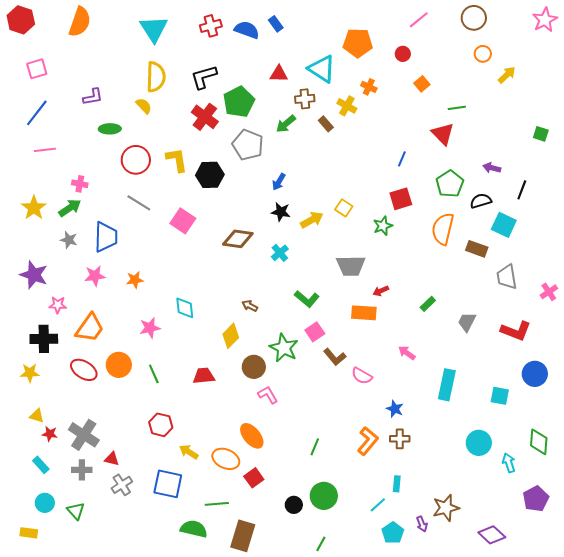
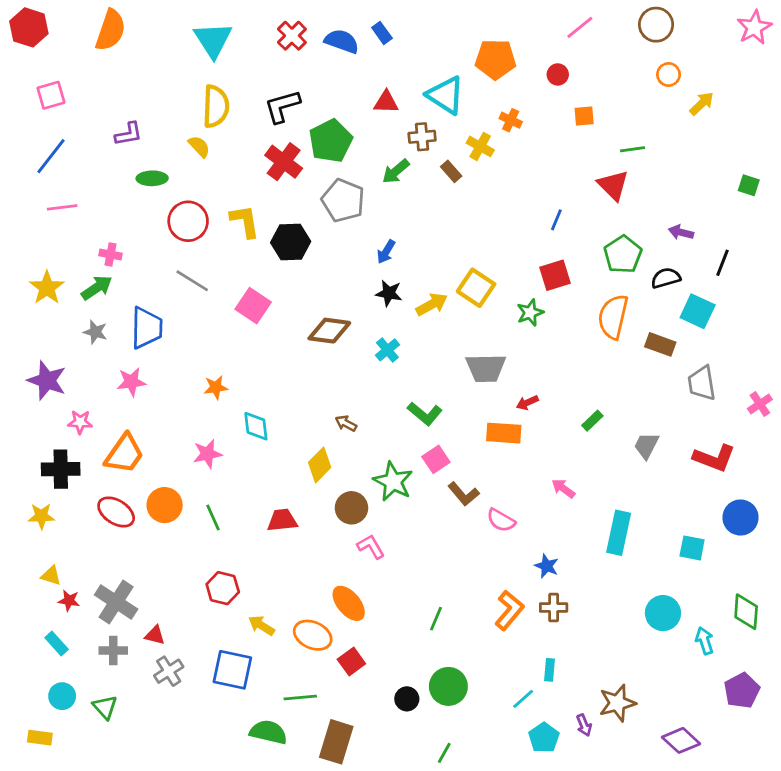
red cross: (211, 26) -> (292, 36), turned -30
orange square: (422, 84) -> (584, 116), turned 35
yellow square: (344, 208) -> (476, 288), size x1.5
orange star: (135, 280) -> (216, 387), moved

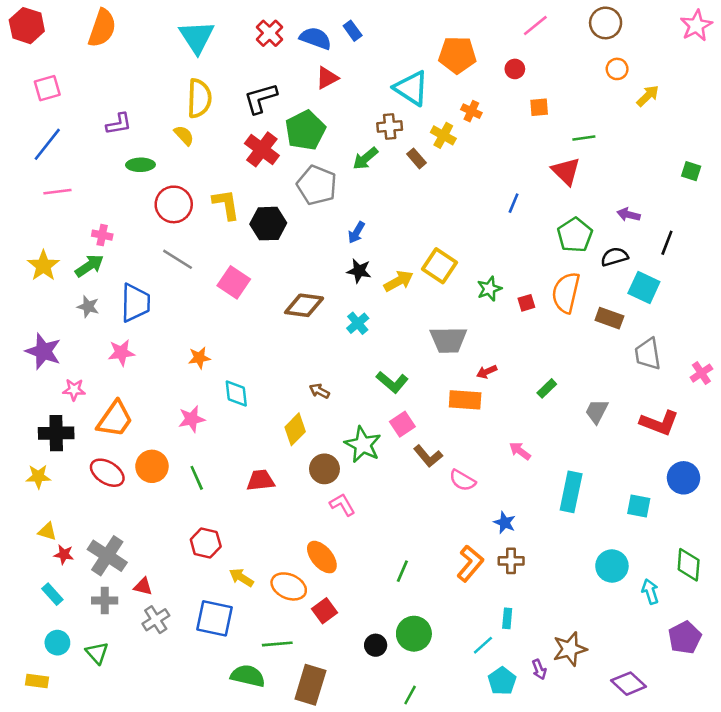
red triangle: (386, 102) -> (327, 78), moved, turned -30
red square: (555, 275) -> (526, 303), moved, size x0.6

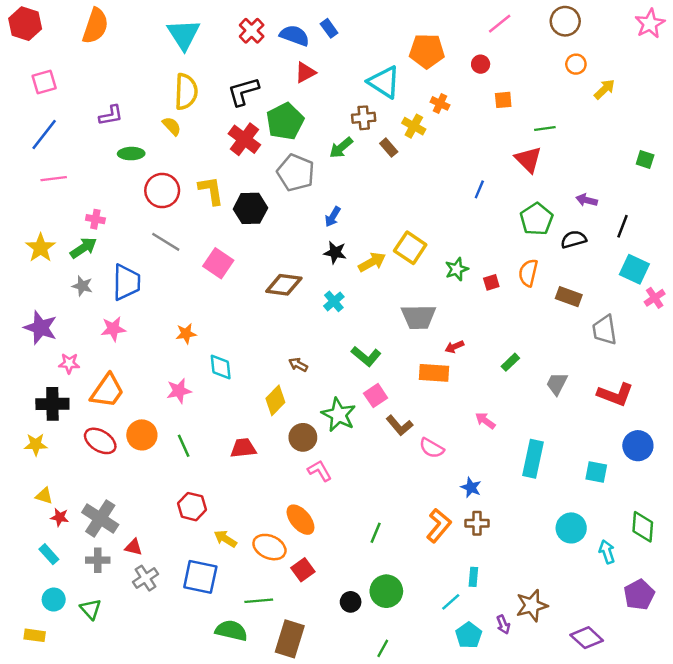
cyan square: (644, 287) -> (634, 269), moved
orange semicircle: (566, 293) -> (528, 273), size x0.7
pink cross: (701, 373) -> (655, 298), moved

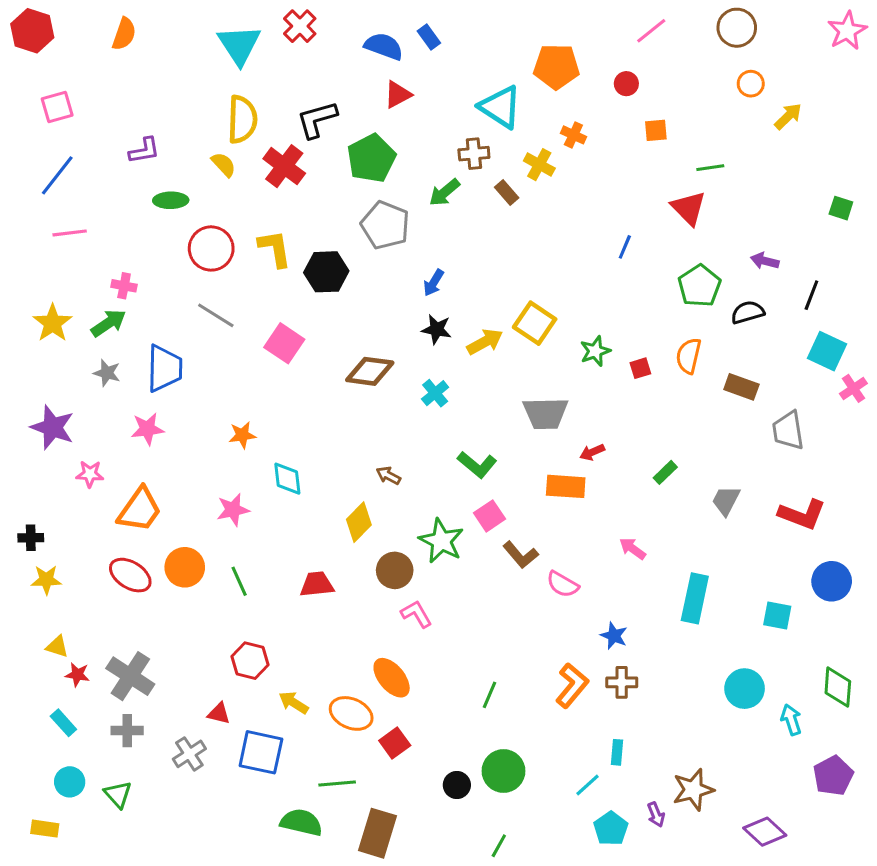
orange semicircle: (95, 26) -> (124, 34), size x0.7
red cross: (252, 31) -> (300, 26), moved
red cross: (244, 139) -> (284, 166), moved
black cross: (52, 404) -> (31, 538), moved, size x0.6
red triangle: (134, 547) -> (219, 713), moved

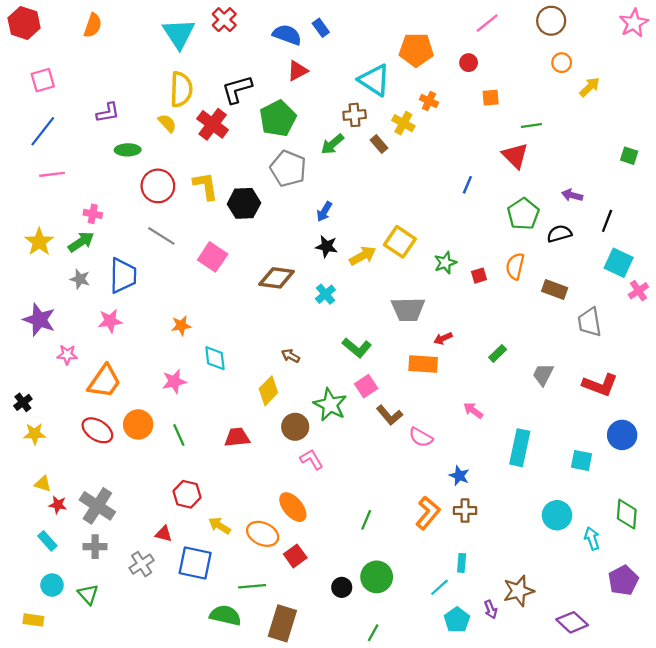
black cross: (31, 538) -> (23, 402), turned -36

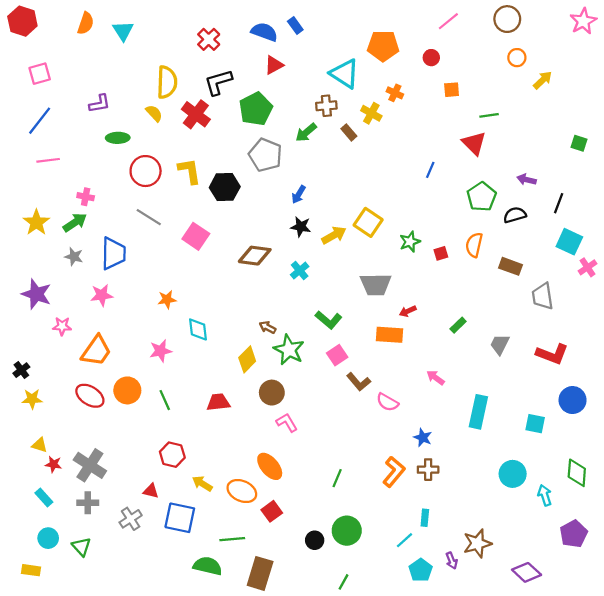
red cross: (224, 20) -> (209, 39), moved
cyan triangle: (179, 34) -> (123, 31), moved, size x0.7
green star: (330, 405) -> (289, 350), moved

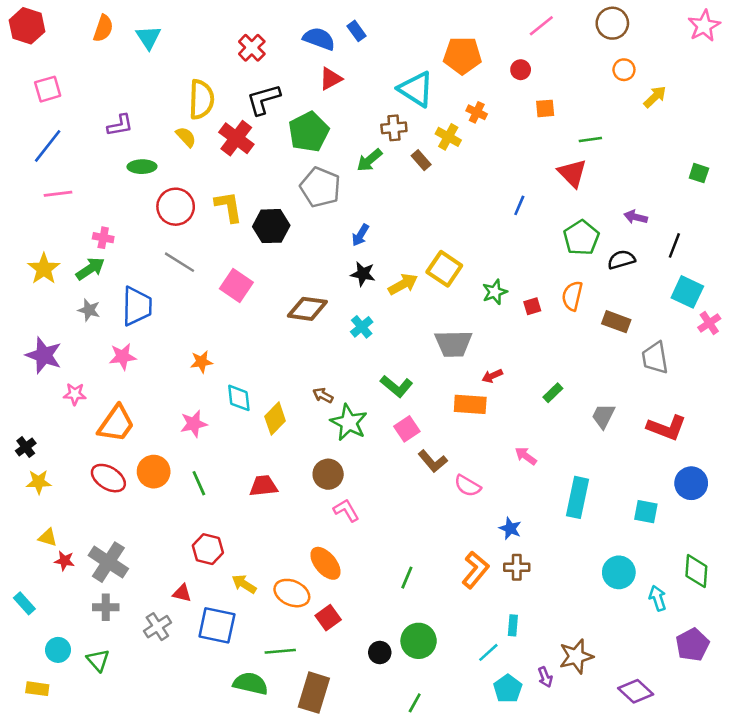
yellow diamond: (247, 359) -> (275, 419), moved
cyan rectangle: (44, 497) -> (24, 603), moved

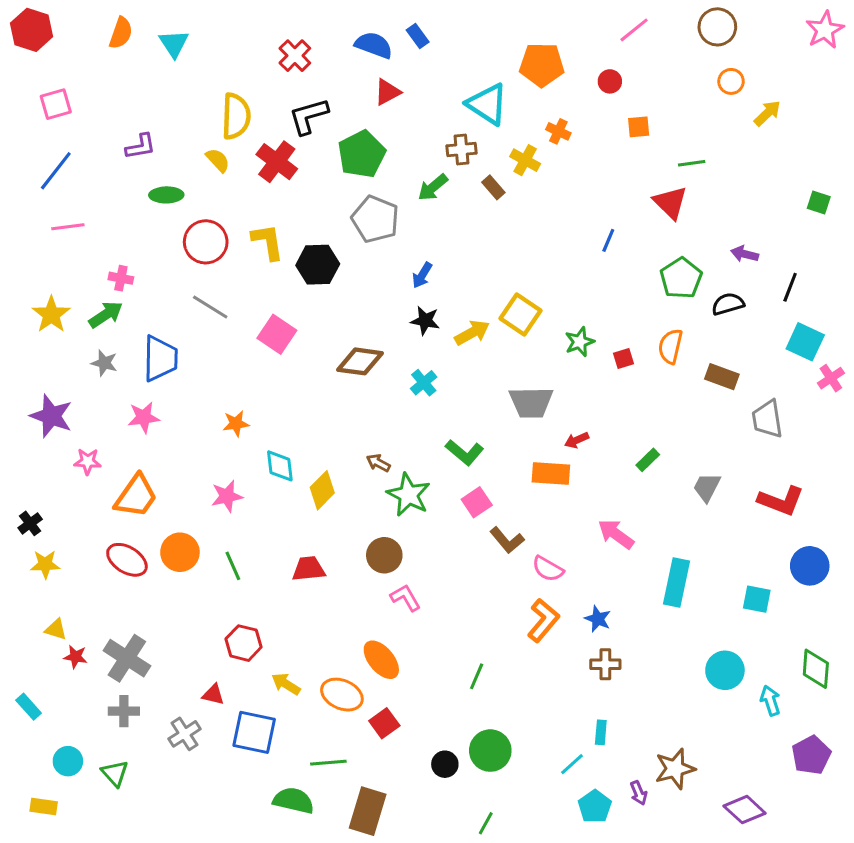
pink arrow: (526, 456) -> (616, 534), size x1.4
orange L-shape: (475, 570) -> (543, 620), moved

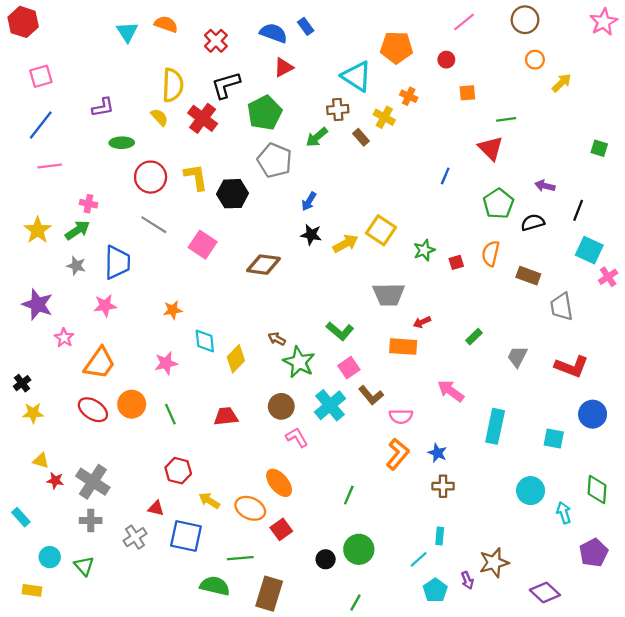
orange semicircle: (121, 33) -> (166, 24), moved, turned -90
cyan cross: (424, 383) -> (330, 405), moved, size x1.6
pink star: (88, 461) -> (64, 338), turned 30
pink semicircle: (548, 569) -> (401, 416), turned -30

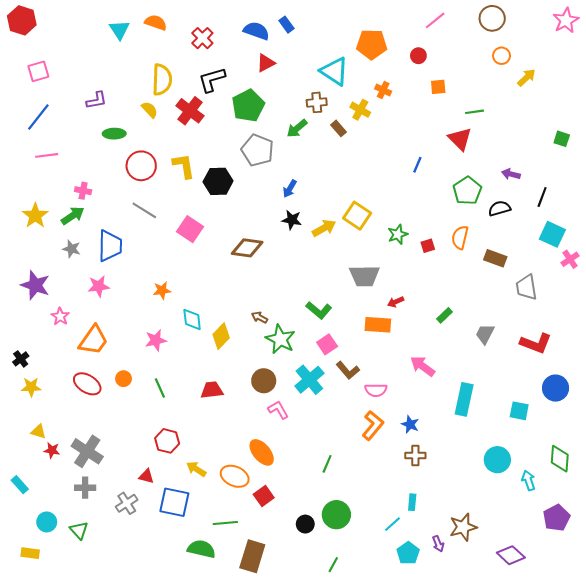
orange circle: (132, 404) -> (124, 379), size x0.6

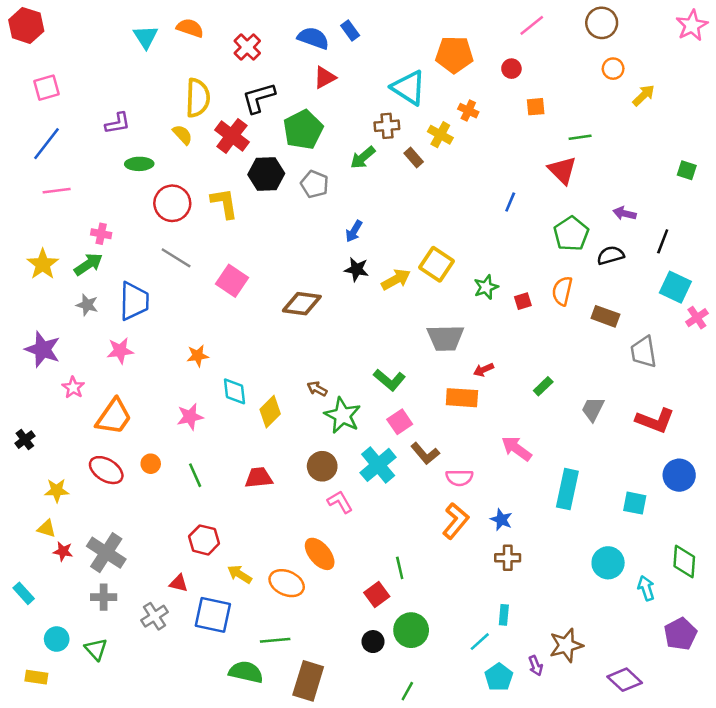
gray pentagon: (257, 150) -> (315, 184), size x0.7
black hexagon: (218, 181) -> (266, 174), moved
yellow star: (31, 387) -> (57, 490), moved
green line: (327, 464) -> (400, 568), turned -36
red square: (264, 496) -> (377, 595), moved

